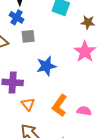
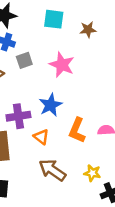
pink star: (85, 52) -> (62, 65), moved
blue star: (46, 66) -> (51, 105), moved

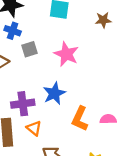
brown star: (88, 30) -> (103, 20), moved
orange triangle: (41, 137) -> (34, 128), moved

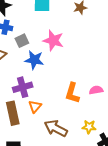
blue star: (54, 93) -> (34, 60), moved, turned -30
orange triangle: (34, 128) -> (35, 106), turned 40

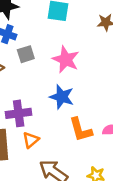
blue star: (34, 60) -> (62, 97), moved
orange L-shape: (72, 93) -> (81, 130), turned -40

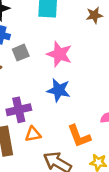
orange L-shape: (81, 130) -> (79, 136), moved
orange triangle: (31, 140) -> (33, 134), turned 35

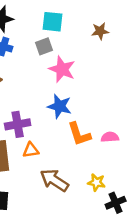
gray square: (21, 53) -> (44, 46), moved
orange L-shape: (79, 136) -> (79, 134), moved

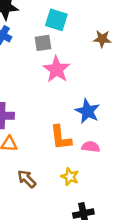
blue star: (60, 106) -> (88, 111), moved
brown arrow: (54, 180) -> (27, 179), size x0.7
yellow star: (96, 182) -> (70, 177), moved

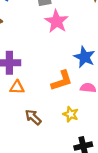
orange L-shape: (61, 138) -> (62, 81), turned -100

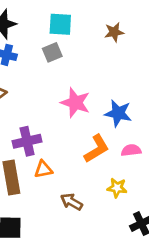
pink star: (57, 21) -> (75, 103), moved

